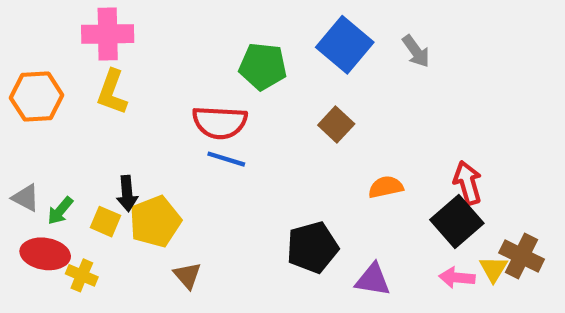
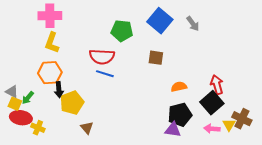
orange hexagon: (37, 97) -> (50, 73), moved
brown square: (336, 125) -> (156, 58), turned -35
yellow square: (105, 222) -> (15, 104), moved
black pentagon: (312, 247) -> (180, 115), moved

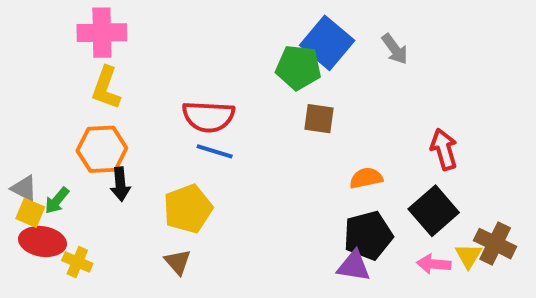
green pentagon: (122, 31) -> (298, 67), moved
red arrow: (217, 85) -> (444, 149), moved
yellow pentagon: (72, 103) -> (188, 209), moved

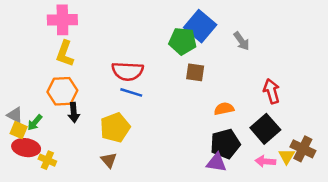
gray arrow: (395, 49) -> (242, 41), moved

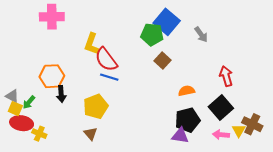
yellow L-shape: (65, 54) -> (92, 44), moved
red semicircle: (128, 71) -> (106, 59), turned 50
brown square: (195, 72) -> (162, 61), turned 35

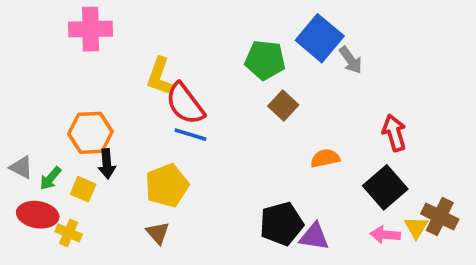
blue square: (167, 22) -> (320, 38), moved
yellow square: (15, 109) -> (83, 189), moved
black pentagon: (188, 120) -> (281, 224), moved

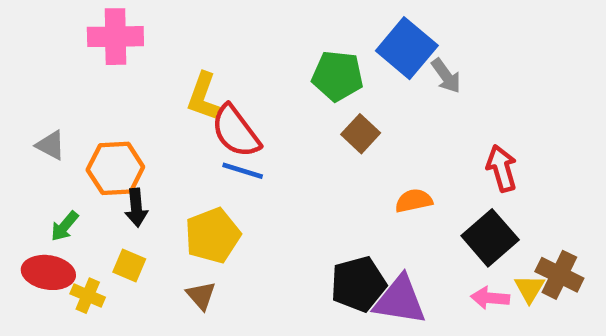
gray triangle: (21, 167) -> (51, 145), moved
yellow square: (83, 189) -> (129, 266), moved
purple triangle: (314, 237) -> (400, 300), size x1.4

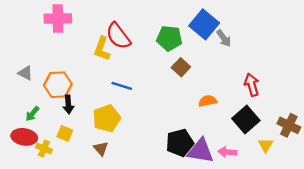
red semicircle: (236, 131) -> (118, 36), moved
brown cross: (559, 275) -> (289, 125), moved
pink arrow: (490, 298) -> (227, 152), moved

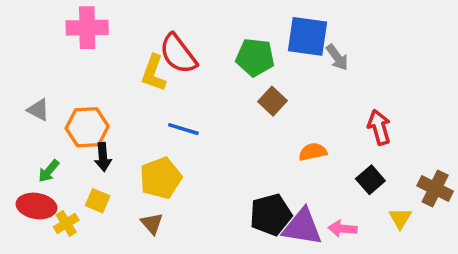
blue square: (204, 24) -> (307, 36), turned -32
black square: (246, 120) -> (370, 180), size x0.7
yellow cross: (44, 149) -> (66, 223), turned 35

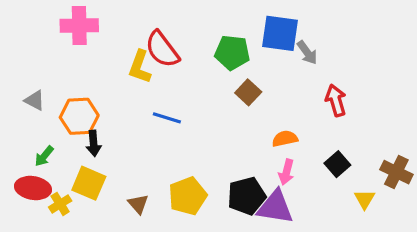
red arrow: (379, 127) -> (336, 100), moved
yellow pentagon: (161, 178) -> (188, 196), moved
yellow square: (98, 201) -> (89, 183), size x1.5
pink arrow: (342, 229) -> (286, 172), moved, turned -80

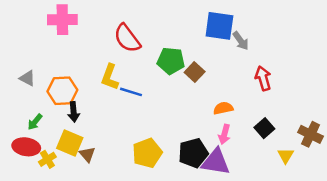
green pentagon: (232, 53) -> (171, 61), moved
yellow L-shape: (140, 67) -> (110, 77), moved
brown triangle: (138, 204) -> (87, 154), moved

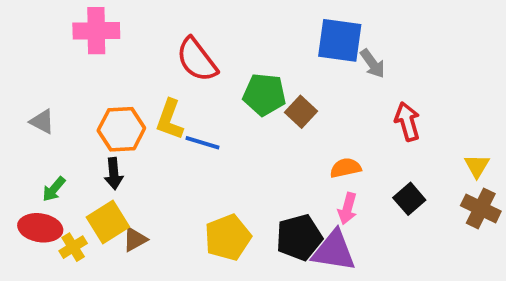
orange hexagon: (62, 91) -> (121, 129), moved
yellow square: (70, 143) -> (108, 222), turned 35
brown triangle: (87, 154) -> (135, 239), turned 42
yellow triangle: (286, 156) -> (477, 166), moved

